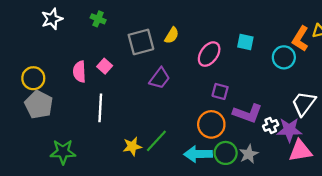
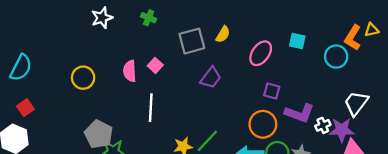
gray pentagon: (39, 105) -> (99, 134), moved

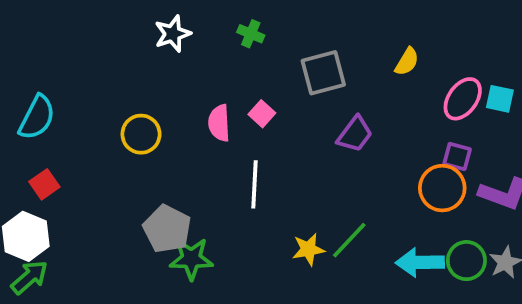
yellow semicircle: (223, 34) -> (407, 62), moved
cyan square: (297, 41) -> (500, 99), moved
pink ellipse: (261, 53) -> (463, 99), moved
orange circle: (263, 124) -> (442, 188), moved

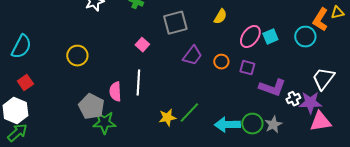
cyan square: (500, 99) -> (270, 37), turned -35
pink semicircle: (219, 123) -> (115, 92), moved
orange circle: (442, 188) -> (221, 62), moved, size x0.6

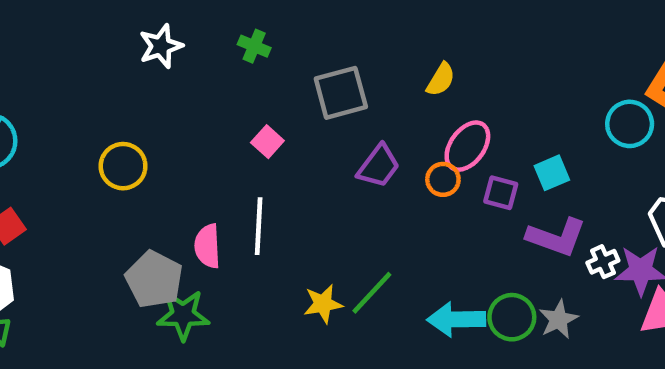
pink ellipse: (250, 37) -> (467, 146), moved
cyan square: (270, 37) -> (552, 173), moved

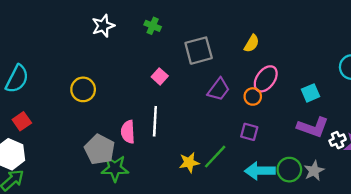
purple square: (501, 193) -> (249, 132), moved

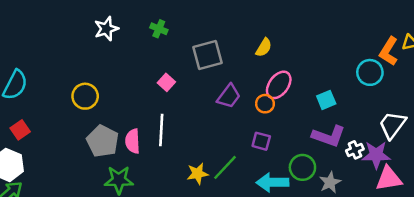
gray pentagon: (100, 150) -> (103, 141), moved
green circle: (289, 170) -> (302, 167), moved

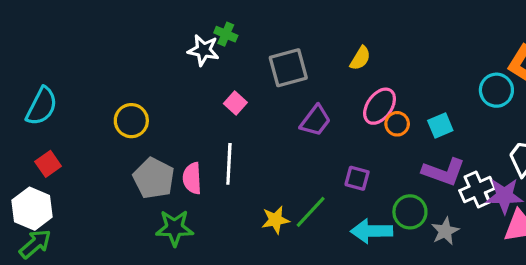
white star: (106, 29) -> (203, 50), moved, turned 30
orange circle: (265, 104) -> (397, 124), moved
white cross: (355, 150) -> (477, 189), size x1.5

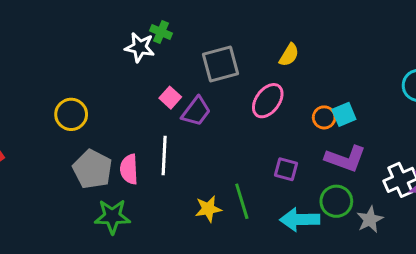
pink ellipse: (380, 106) -> (268, 101), moved
purple trapezoid: (315, 121) -> (196, 111), moved
cyan square: (440, 125) -> (344, 114), moved
purple L-shape: (444, 172) -> (345, 159), moved
green line: (311, 212) -> (242, 201), turned -60

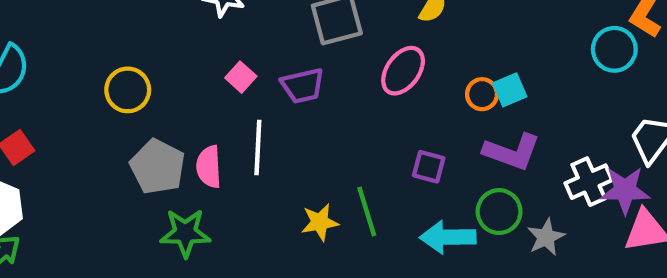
pink square: (170, 98) -> (241, 77), moved
purple trapezoid: (196, 111) -> (303, 86), turned 40

